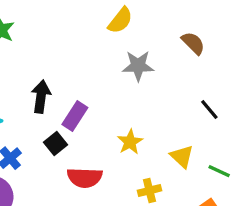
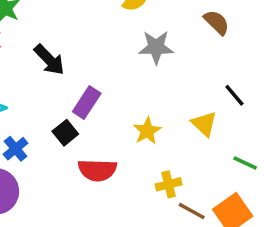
black arrow: (41, 97) -> (49, 60), moved, turned 128
yellow triangle: (182, 157) -> (204, 124), moved

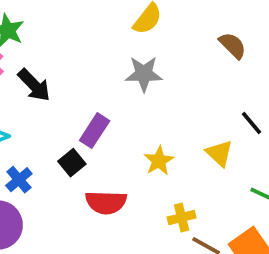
gray star: (156, 47) -> (144, 74), moved
black arrow: (49, 60) -> (34, 85), moved

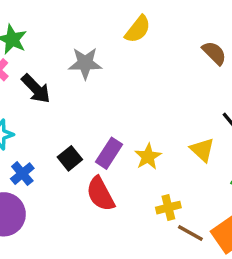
gray star: (144, 74) -> (85, 63), moved
purple rectangle: (95, 131) -> (109, 153), moved
red semicircle: (106, 202) -> (100, 194), turned 60

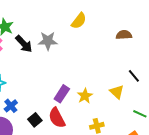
brown semicircle: (214, 53) -> (124, 35), turned -49
black arrow: (36, 89) -> (24, 44), moved
black square: (70, 158) -> (35, 120), moved

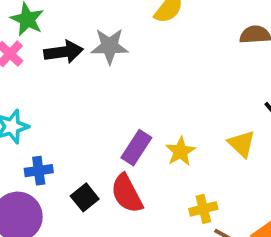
black arrow: (24, 44) -> (64, 52), turned -54
blue cross: (11, 106) -> (39, 171), turned 32

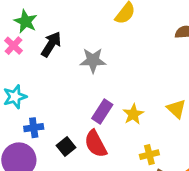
gray star: (110, 46) -> (93, 60), moved
black arrow: (64, 52) -> (51, 44), turned -50

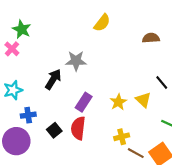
black arrow: (51, 44) -> (53, 79), moved
yellow star: (133, 114) -> (118, 102), moved
red semicircle: (96, 144) -> (78, 128), turned 35

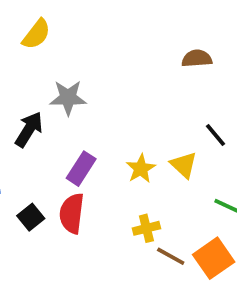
yellow semicircle: (102, 23) -> (36, 34), moved

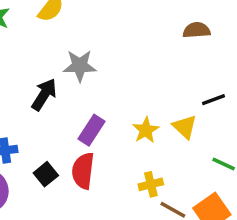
black line: (215, 135) -> (214, 100), turned -70

